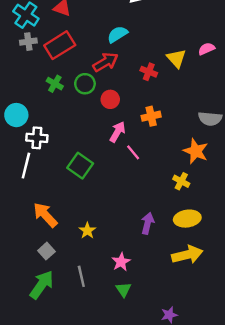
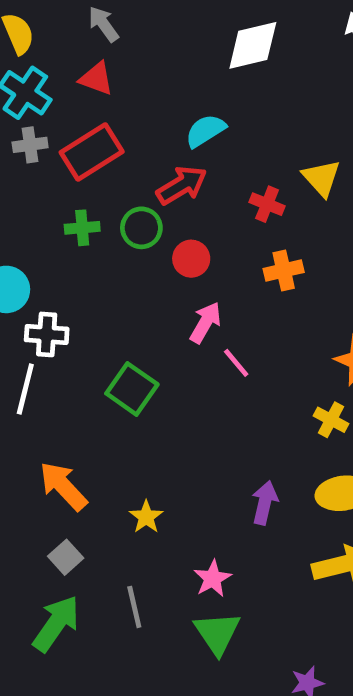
green cross: (55, 84) -> (82, 228), turned -35
orange cross: (151, 116) -> (284, 270), moved
green triangle: (123, 290) -> (217, 633), size x1.5

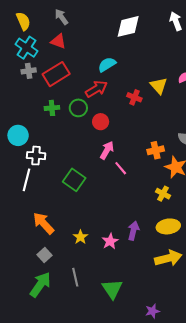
orange cross: (284, 270) -> (156, 150), moved
pink star: (213, 579) -> (110, 241), moved

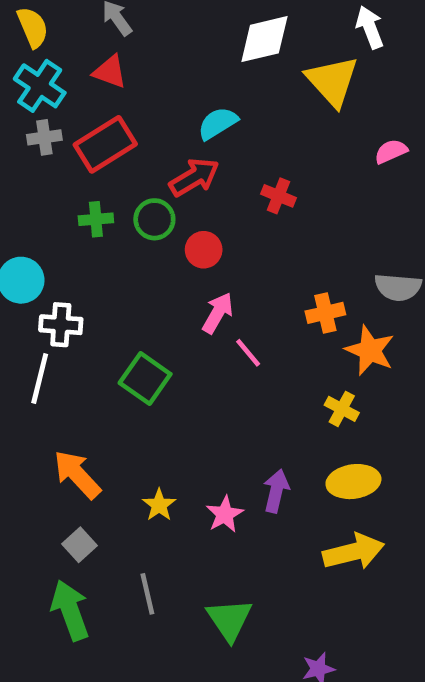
yellow triangle: (159, 86) -> (332, 81), moved, size x1.4
green arrow: (40, 285) -> (70, 610), turned -55

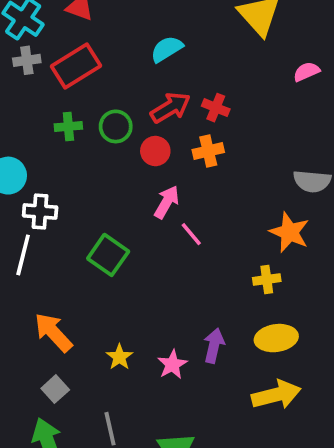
red arrow: (194, 177) -> (170, 108), moved
orange cross: (325, 313) -> (208, 151), moved
yellow cross: (342, 409) -> (267, 279), turned -36

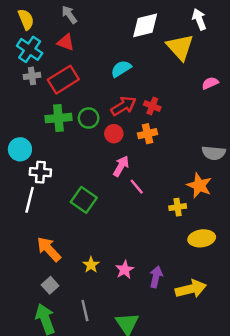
green cross: (68, 126) -> (58, 118), size x1.5
yellow cross: (267, 279) -> (178, 207), moved
yellow ellipse: (276, 338) -> (202, 238), moved
purple arrow: (214, 346) -> (156, 277), moved

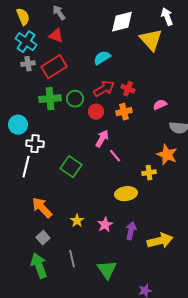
pink semicircle: (210, 83) -> (160, 105), moved
yellow ellipse: (202, 238) -> (126, 194), moved

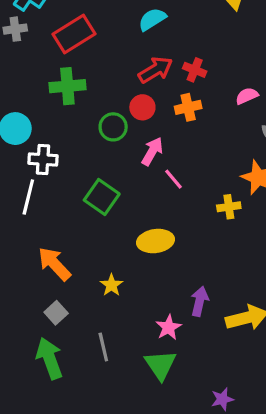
gray cross: (28, 64) -> (15, 29), moved
green circle: (75, 99) -> (113, 127), moved
yellow ellipse: (126, 194) -> (155, 241), moved
pink star: (105, 225) -> (169, 327), moved

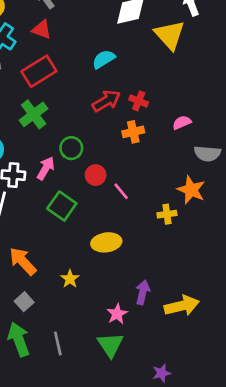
green cross: (67, 86) -> (34, 114), turned -32
red circle: (142, 107) -> (96, 175), moved
pink arrow: (152, 151) -> (46, 168), moved
gray line: (103, 347) -> (58, 343), moved

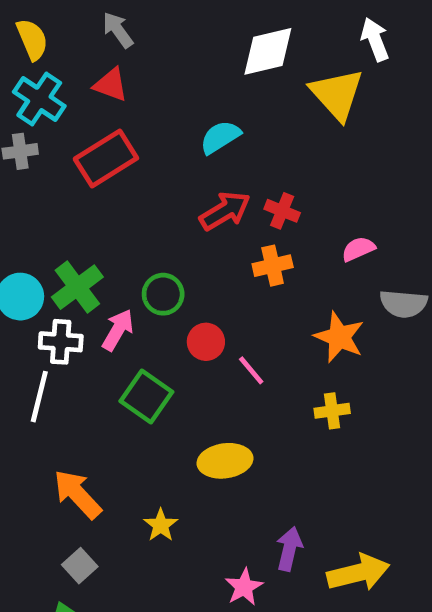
green cross: (34, 114) -> (77, 287), moved
orange star: (191, 190) -> (339, 337), moved

